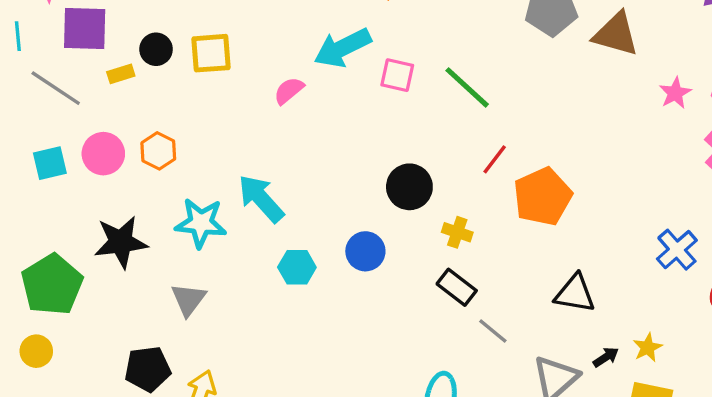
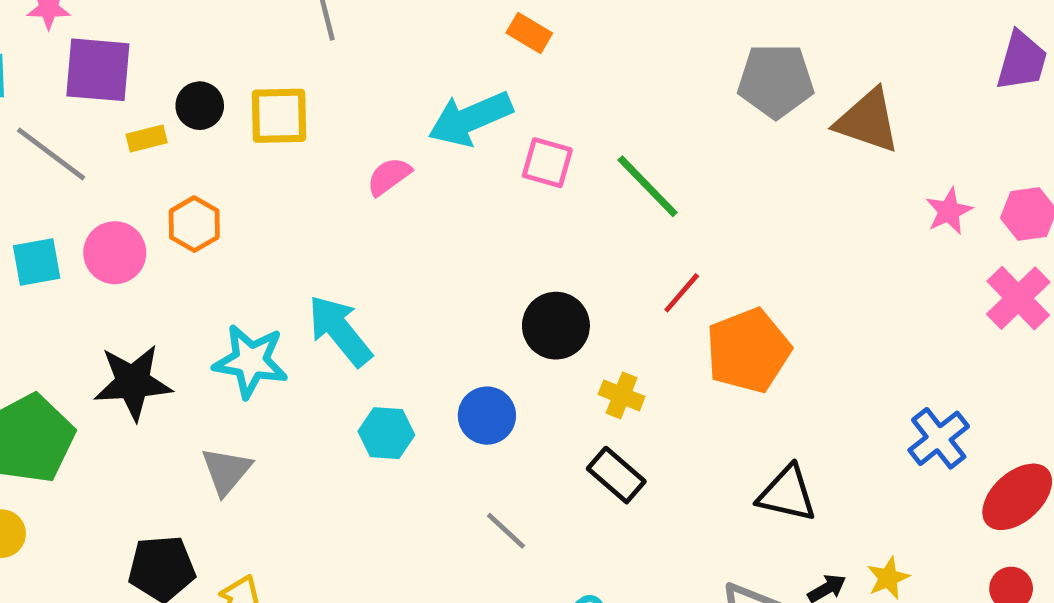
orange hexagon: (158, 151) -> (194, 224), moved
gray line: (493, 331) -> (506, 531), moved

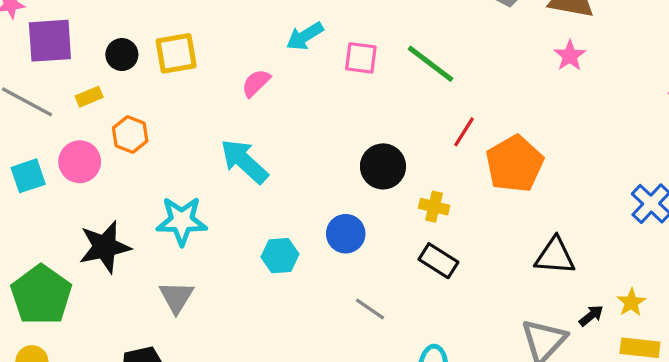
cyan arrow: (470, 119) -> (305, 36), size x0.7
yellow rectangle: (147, 138) -> (89, 97), moved
pink star: (949, 211) -> (570, 56), moved
cyan arrow: (340, 331) -> (244, 161), moved

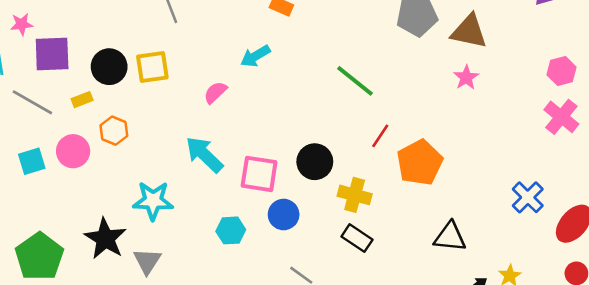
black circle: (122, 55) -> (109, 67), size x1.4
pink square: (361, 58) -> (259, 174), moved, size x1.4
yellow cross: (434, 207) -> (355, 195), size x1.4
black star: (105, 247) -> (105, 239), moved, turned -30

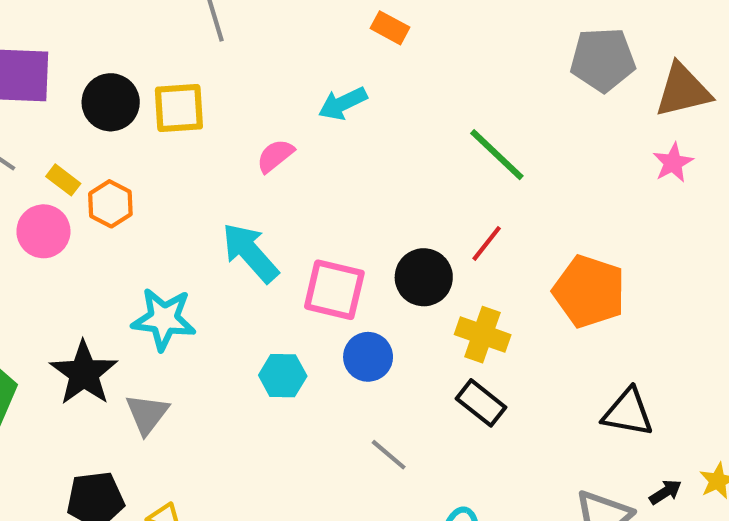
brown triangle: (469, 31) -> (683, 90), turned -30
yellow rectangle: (82, 100) -> (63, 180), moved, turned 54
red line: (380, 136) -> (487, 243), moved
orange pentagon: (420, 163) -> (589, 291), turned -30

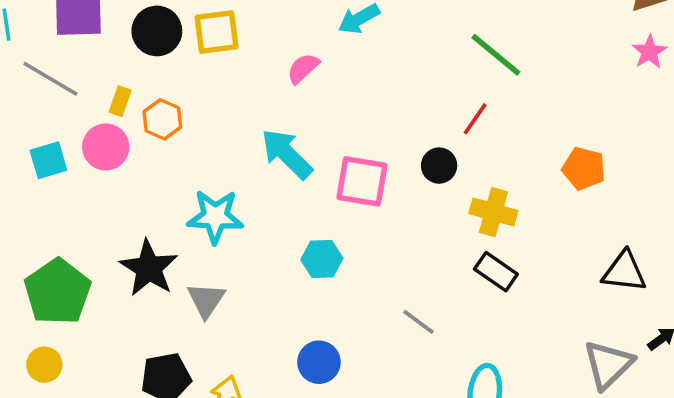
yellow rectangle: (63, 180) -> (120, 101), turned 76
red line: (487, 243) -> (475, 119), moved
black circle: (424, 277) -> (439, 166), size x0.7
orange pentagon: (589, 291) -> (584, 169), size x0.7
blue circle: (368, 357) -> (319, 362), moved

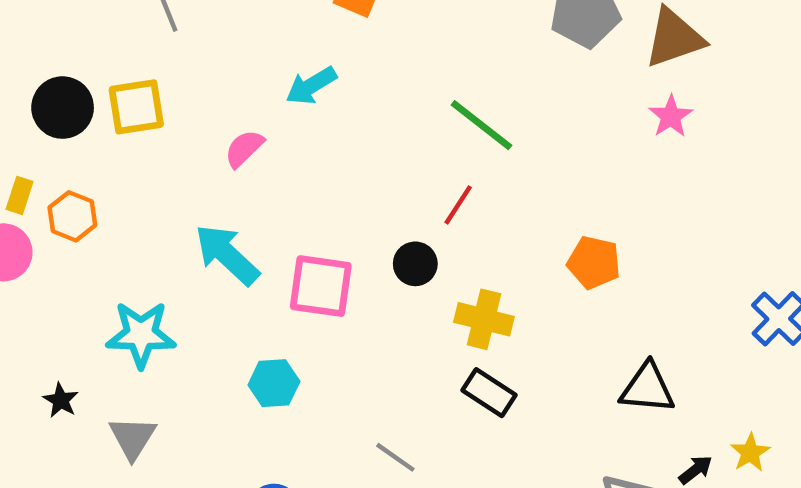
black star: (149, 268) -> (61, 400), size x0.5

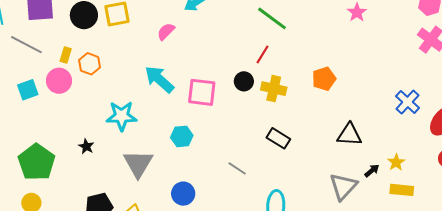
orange pentagon: (594, 262) -> (324, 79), turned -30
yellow cross: (484, 319) -> (274, 89), moved
gray triangle: (133, 438) -> (138, 164), moved, size x1.4

